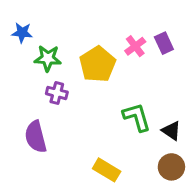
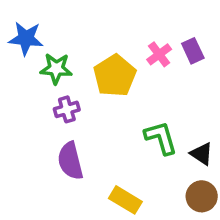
blue star: (22, 33) -> (26, 38), size x1.4
purple cross: (57, 93) -> (67, 109), turned -30
purple semicircle: (36, 137) -> (70, 161), moved

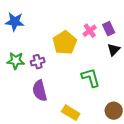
green star: (56, 69) -> (16, 61), moved
black triangle: (202, 154) -> (114, 50), moved, turned 40

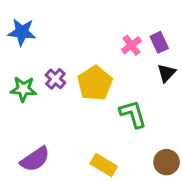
yellow pentagon: (65, 43) -> (95, 83), moved
purple cross: (38, 62) -> (55, 79), moved, turned -32
purple semicircle: (40, 91) -> (35, 159), moved, turned -110

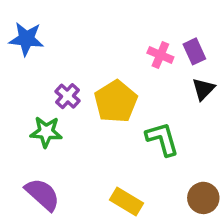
pink cross: (131, 45) -> (160, 55), turned -30
green star: (23, 89) -> (46, 132), moved
purple semicircle: (35, 159) -> (42, 194), turned -104

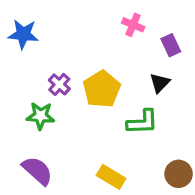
pink cross: (160, 55) -> (133, 25), moved
black triangle: (203, 89) -> (160, 83), moved
green L-shape: (162, 139) -> (142, 122), turned 104

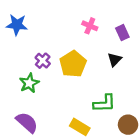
pink cross: (133, 25) -> (90, 26), moved
green star: (40, 116) -> (29, 83), turned -30
green L-shape: (142, 122) -> (104, 103), moved

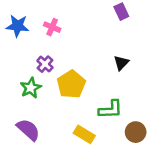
pink cross: (90, 26) -> (52, 27), moved
purple rectangle: (122, 33) -> (121, 12), moved
yellow pentagon: (73, 64) -> (71, 84), moved

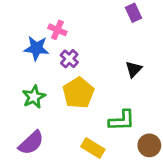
blue star: (18, 26) -> (36, 48), moved
purple cross: (45, 64) -> (69, 59), moved
purple semicircle: (28, 130) -> (31, 143), turned 95

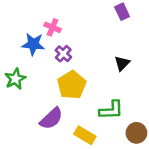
green star: (34, 97) -> (15, 79), moved
purple semicircle: (31, 143) -> (51, 118), moved

